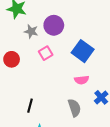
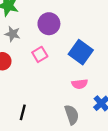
gray star: (31, 31) -> (13, 34), moved

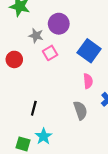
gray star: (13, 34) -> (36, 36), moved
pink semicircle: (80, 84) -> (88, 81), turned -88

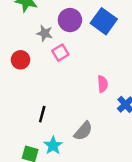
blue square: (89, 51) -> (104, 21), moved
gray semicircle: (80, 110) -> (83, 131), moved, turned 60

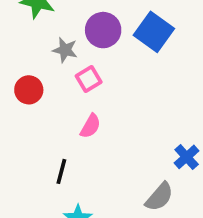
pink semicircle: (103, 84) -> (90, 126), moved, turned 35
gray semicircle: (83, 131) -> (159, 197), moved

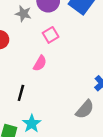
pink square: (89, 79) -> (51, 35), moved

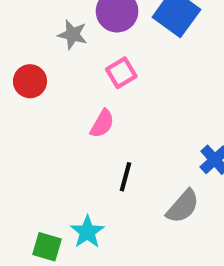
black line: (21, 93) -> (126, 177), moved

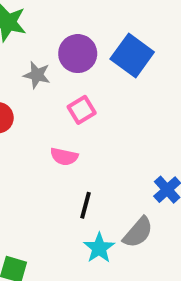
pink semicircle: (102, 124) -> (64, 157), turned 72
cyan star: (87, 232) -> (99, 248), moved

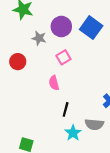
pink semicircle: (64, 157) -> (54, 83), turned 64
gray semicircle: (138, 232) -> (94, 124), turned 54

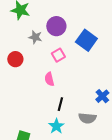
blue square: (91, 28) -> (86, 40), moved
cyan star: (73, 133) -> (56, 126), moved

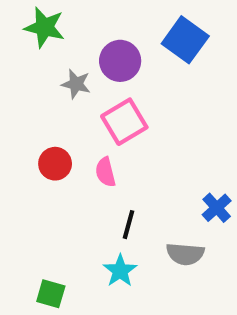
blue square: (86, 40) -> (185, 40), moved
pink square: (58, 55) -> (124, 122), size x1.5
red circle: (15, 59) -> (55, 164), moved

